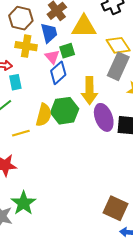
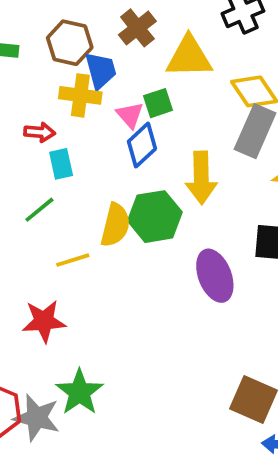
blue trapezoid: (49, 33) -> (101, 70), moved
purple ellipse: (104, 117) -> (215, 276), moved

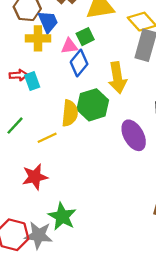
pink triangle: (130, 115) -> (69, 46), turned -48
red arrow: (40, 132) -> (18, 75), moved
green line: (39, 210) -> (15, 126), moved

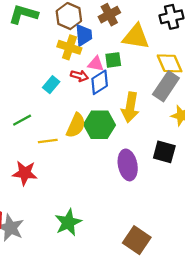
red arrow: (18, 75) -> (79, 76), moved
cyan rectangle: (32, 81) -> (51, 85), turned 42
green star: (62, 216) -> (68, 222), moved

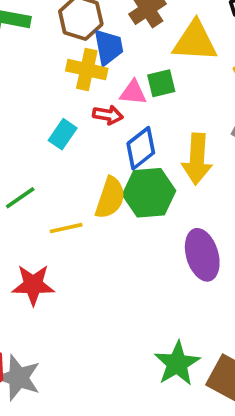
blue diamond: (100, 82) -> (141, 148), moved
green star: (68, 222) -> (177, 363), moved

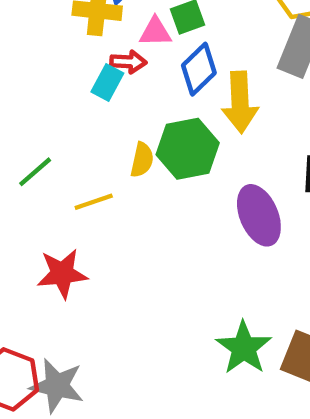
cyan rectangle: (63, 134) -> (107, 83), moved
blue diamond: (141, 148) -> (199, 69), moved
yellow semicircle: (110, 198) -> (142, 160), size x0.7

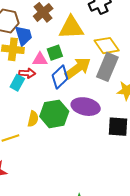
yellow arrow: (240, 102) -> (78, 68), moved, turned -124
purple ellipse: (259, 215) -> (86, 107), moved, turned -56

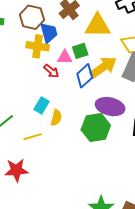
red arrow: (27, 73) -> (51, 71), turned 35
cyan rectangle: (17, 83) -> (41, 105), moved
green hexagon: (54, 114) -> (96, 128), moved

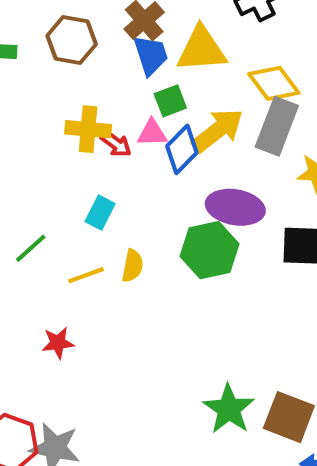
blue trapezoid: (49, 33) -> (151, 55), moved
yellow cross: (38, 46) -> (88, 129), moved
pink triangle: (65, 57) -> (152, 133), moved
yellow semicircle: (56, 118) -> (133, 266), moved
red star: (16, 170) -> (58, 343), size x0.7

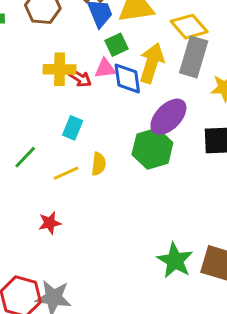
yellow arrow: (218, 130) -> (152, 63), turned -30
blue diamond: (182, 149) -> (127, 78), turned -48
purple ellipse: (235, 207) -> (168, 117), turned -51

